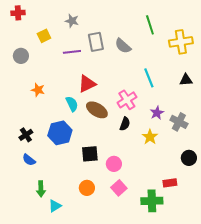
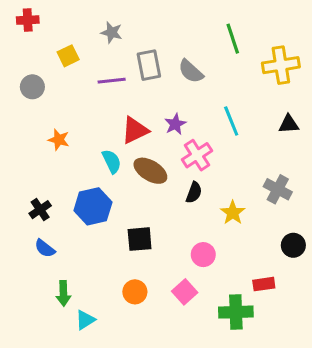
purple star: (157, 113) -> (175, 124), moved
pink circle: (114, 164) -> (203, 255), moved

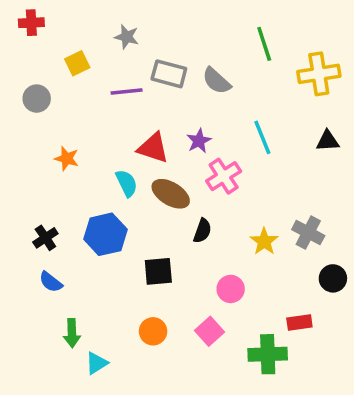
gray rectangle: (149, 65) -> (169, 74), turned -64
red triangle: (135, 130) -> (153, 148), turned 44
gray cross: (278, 189) -> (308, 233), moved
black semicircle: (194, 192) -> (202, 231), moved

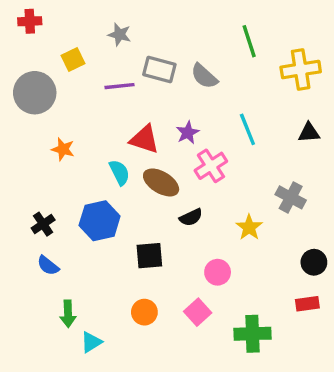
gray circle: (37, 99) -> (35, 93), size x1.6
black semicircle: (202, 231) -> (191, 217), turned 45
gray cross: (308, 233) -> (291, 197), moved
red rectangle: (299, 322) -> (307, 304), moved

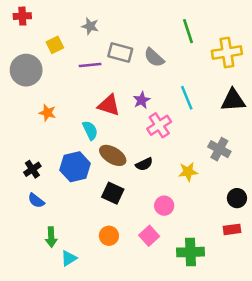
black triangle: (309, 133) -> (233, 100), size x1.5
brown ellipse: (161, 182) -> (113, 155), moved
yellow star: (249, 227) -> (188, 172), turned 30
black square: (149, 256) -> (113, 193), turned 30

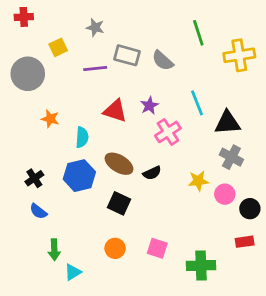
black triangle: (233, 100) -> (227, 123), moved
cyan semicircle: (90, 130) -> (82, 137), moved, turned 30
pink circle: (164, 206) -> (225, 194), moved
pink square: (149, 236) -> (157, 248), turned -30

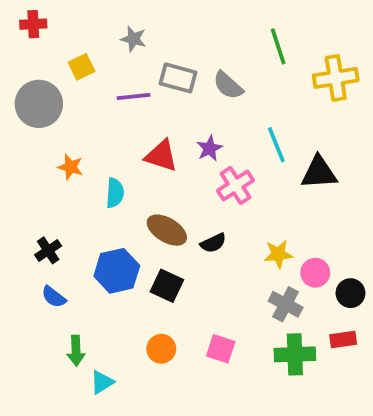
gray cross: (231, 157) -> (286, 304), moved
blue hexagon: (79, 176) -> (117, 271), moved
green cross: (201, 266) -> (295, 354), moved

